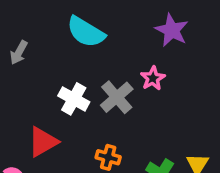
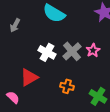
pink star: (153, 78) -> (93, 50), moved

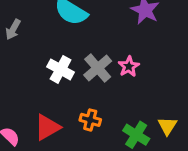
red triangle: (29, 77) -> (47, 127), moved

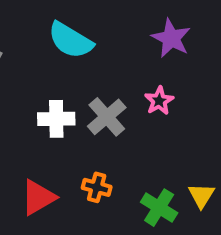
pink star: (129, 66) -> (159, 101), moved
white cross: (61, 69) -> (56, 119), turned -30

